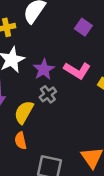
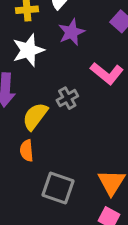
purple star: (44, 69) -> (71, 32), moved

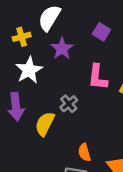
pink L-shape: (107, 73) -> (98, 77), turned 68
orange semicircle: (27, 151) -> (84, 152), moved

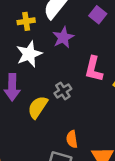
purple square: (101, 32) -> (98, 15), moved

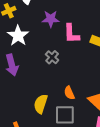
purple star: (63, 37) -> (51, 19), moved, turned -30
yellow semicircle: (38, 107) -> (41, 104), moved

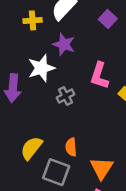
purple star: (51, 19) -> (64, 44), moved
white star: (18, 36) -> (41, 68), moved

